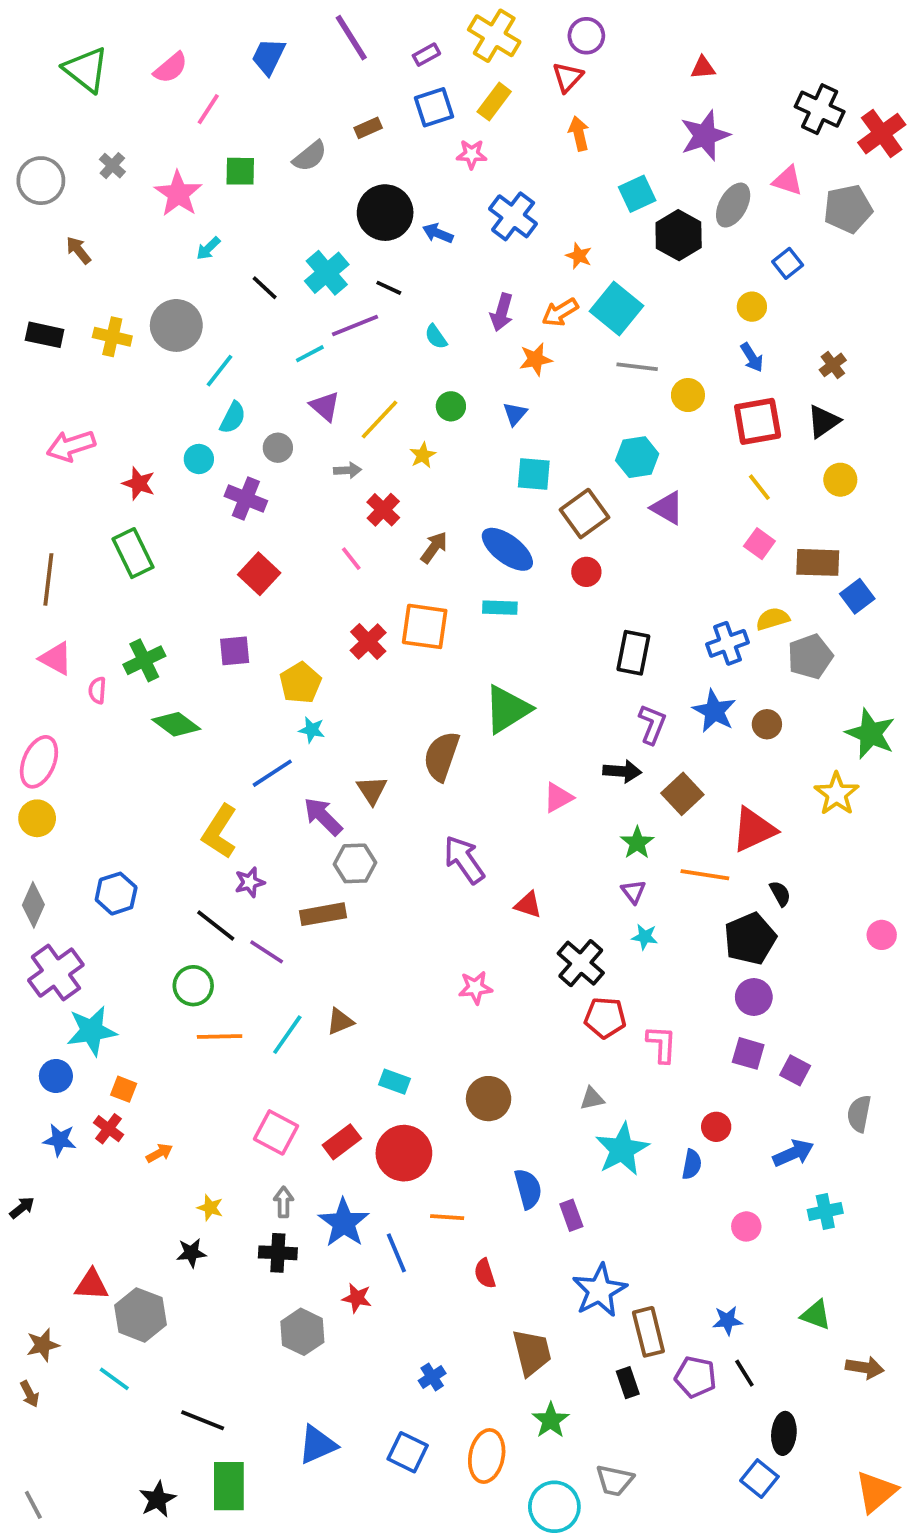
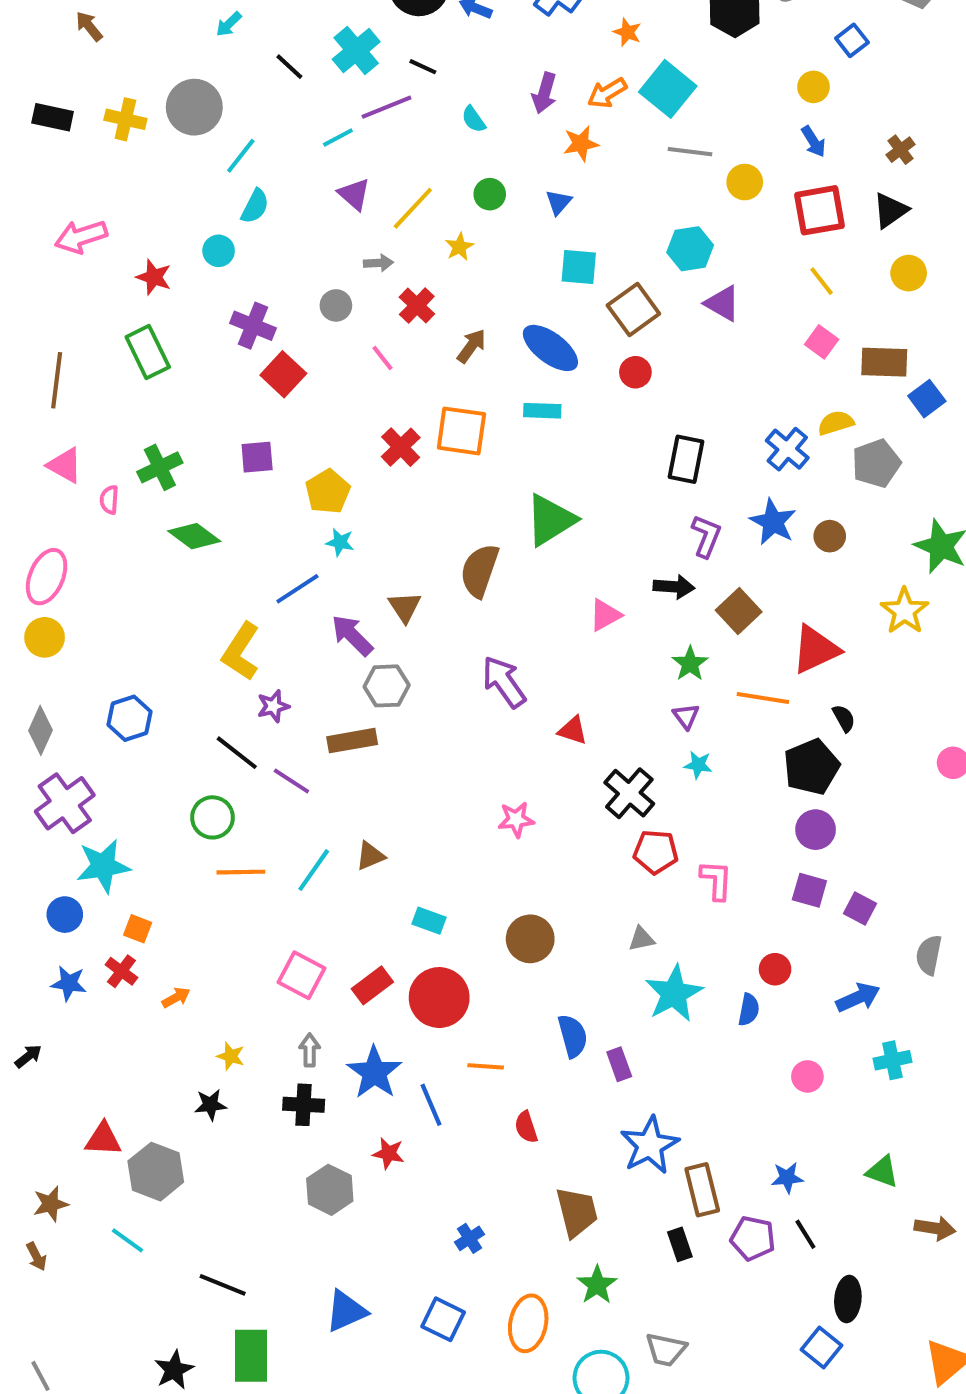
gray circle: (278, 448) -> (336, 305), moved
purple cross: (246, 499) -> (253, 326), moved
blue cross: (727, 643) -> (787, 449), turned -30

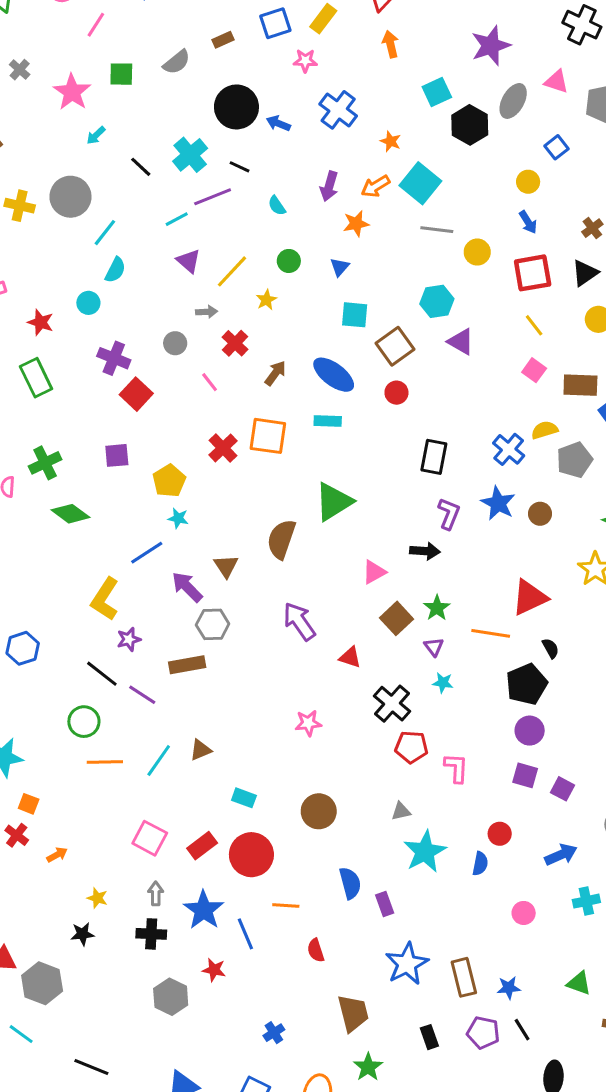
brown square: (739, 611) -> (396, 618), moved
brown rectangle: (702, 1190) -> (464, 977), moved

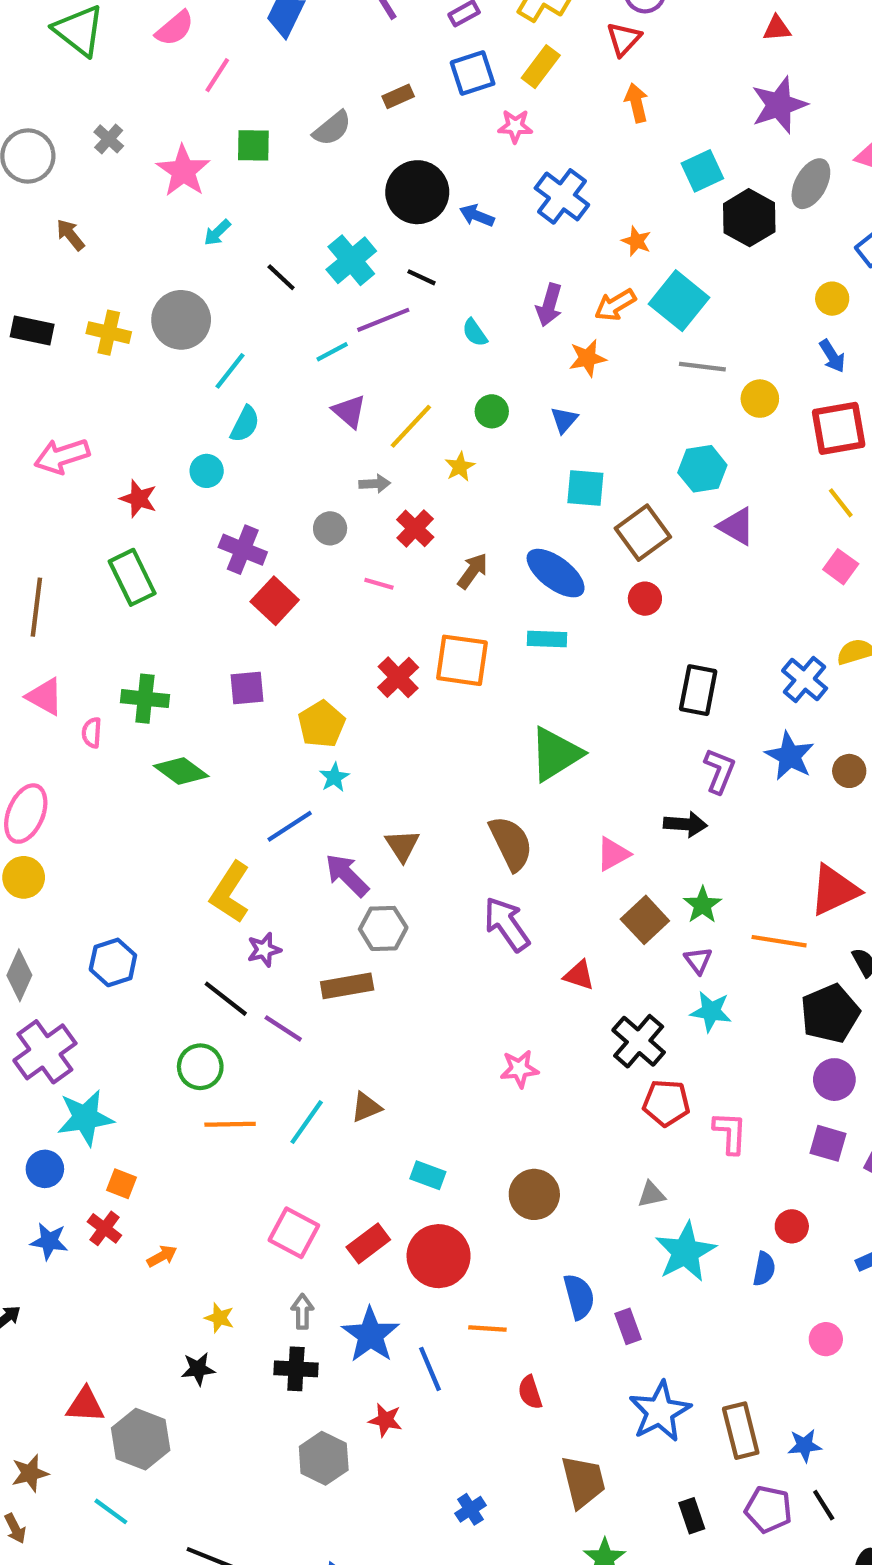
pink line: (210, 382) -> (379, 584), turned -36
green cross: (45, 463) -> (145, 699), turned 32
cyan star: (178, 518) -> (334, 777), turned 30
brown semicircle: (281, 539) -> (511, 843), moved, turned 135
cyan star: (443, 683) -> (711, 1011), size x1.4

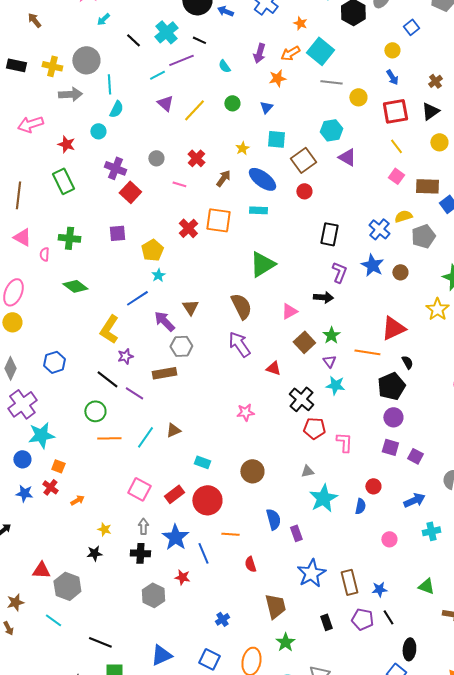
cyan line: (230, 371) -> (109, 84), turned -42
yellow star: (460, 467) -> (242, 148), moved
gray arrow: (375, 484) -> (70, 94), moved, size x1.6
green diamond: (181, 771) -> (75, 286), moved

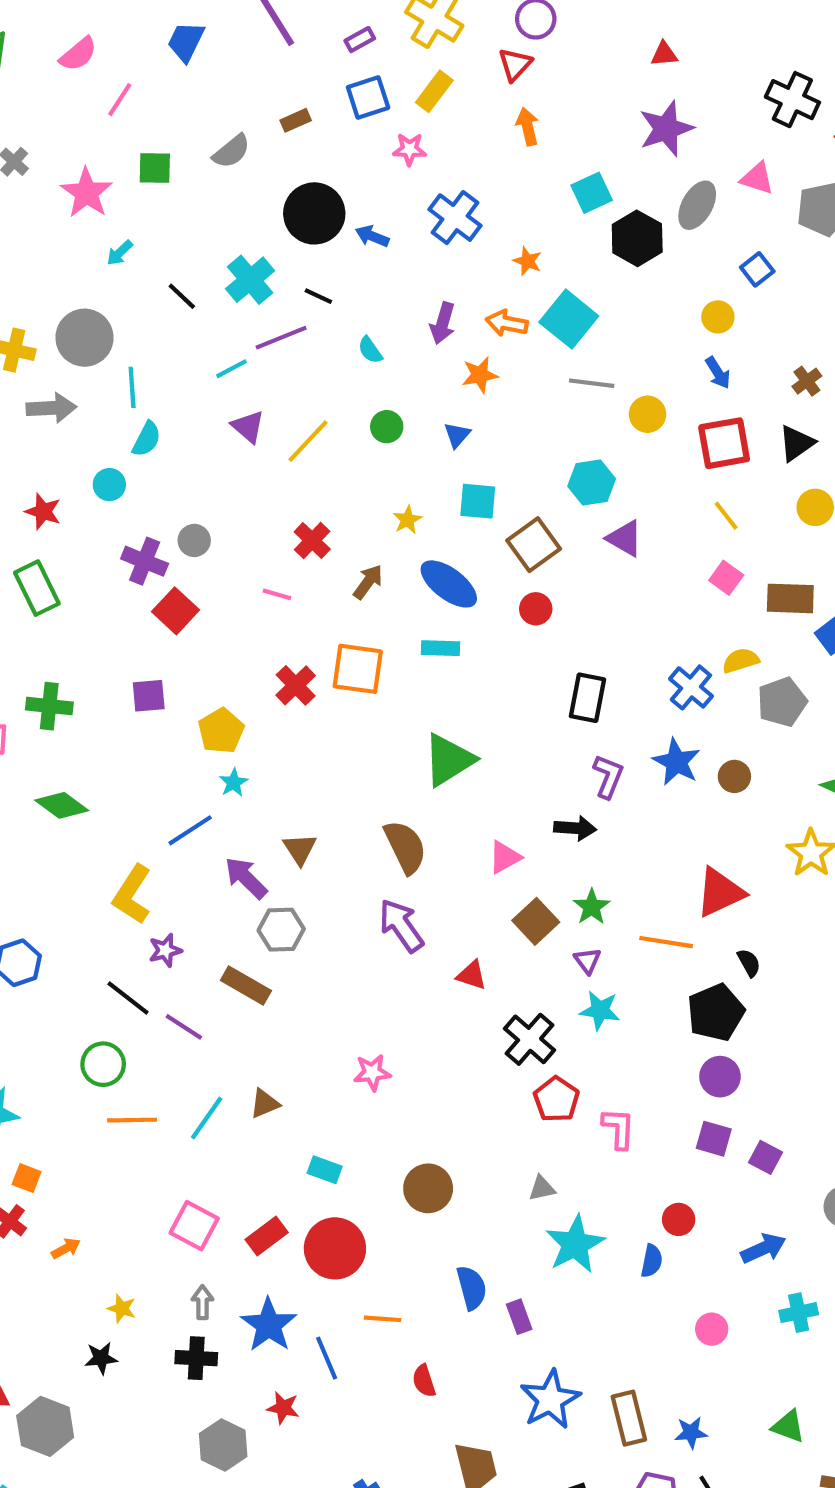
orange arrow: (290, 53) -> (507, 323), turned 42
gray circle: (156, 158) -> (194, 540), moved
brown rectangle: (164, 373) -> (246, 986), turned 40
pink star: (245, 412) -> (372, 1072), moved
red pentagon: (314, 428) -> (556, 1099), turned 30

